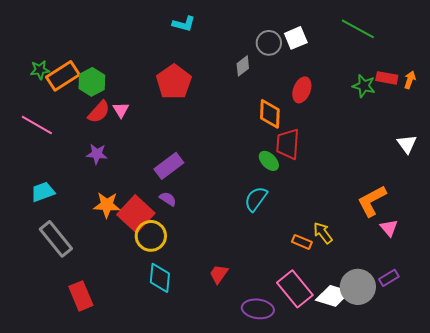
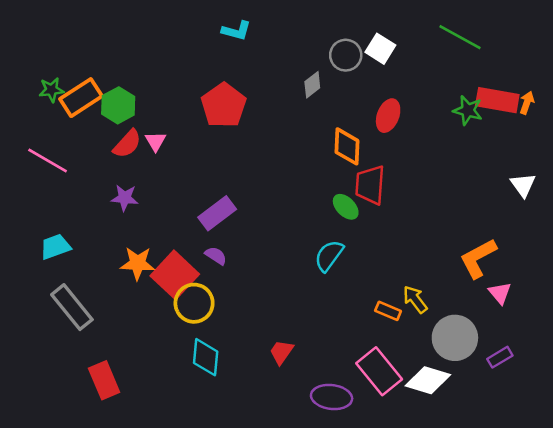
white square: (296, 38) -> (380, 49), turned -35
red rectangle: (387, 78) -> (497, 100), size x1.5
gray circle: (358, 287) -> (455, 338), moved

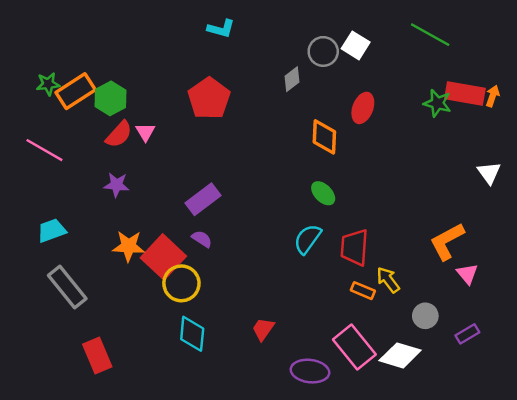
red trapezoid: (370, 185) -> (354, 247), moved
gray circle: (455, 338) -> (425, 316), size x0.6

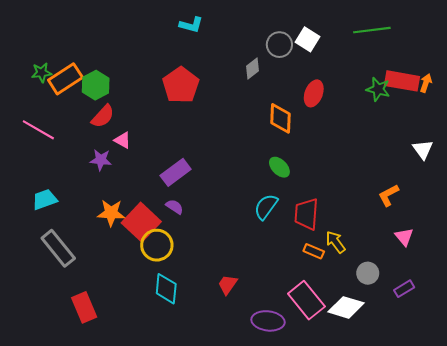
green line: (430, 35) -> (372, 30), turned -36
pink triangle: (145, 132) -> (123, 140), moved, turned -30
orange L-shape: (447, 241) -> (389, 195), moved, size x0.7

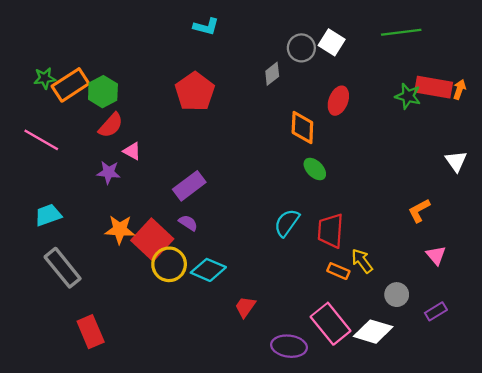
green ellipse: (279, 167) -> (315, 169), moved
cyan diamond: (166, 289) -> (208, 270), moved, turned -72

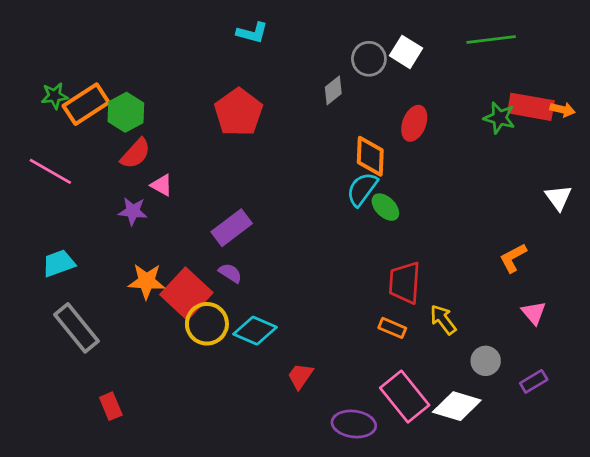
orange arrow: (459, 89) -> (563, 110), turned 84
cyan semicircle: (287, 223) -> (362, 189), moved
orange rectangle: (338, 271) -> (392, 328), moved
red rectangle: (91, 332) -> (111, 406), size x0.7

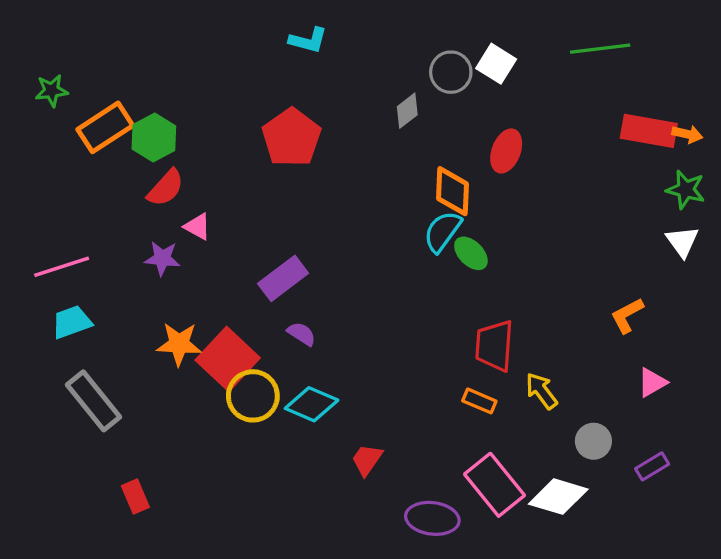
green star: (55, 96) -> (52, 91), moved
green star: (499, 118) -> (686, 190), moved
pink line: (50, 171) -> (62, 267), moved, turned -48
purple semicircle: (230, 273) -> (302, 334), moved
pink triangle: (534, 313) -> (652, 382), turned 40

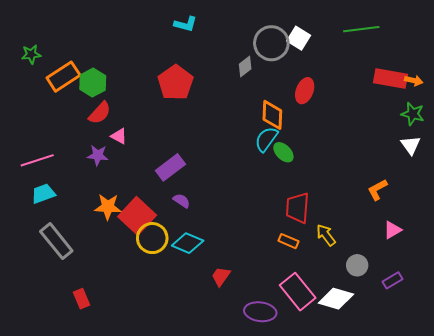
gray circle: (451, 72) -> (271, 43), size x1.4

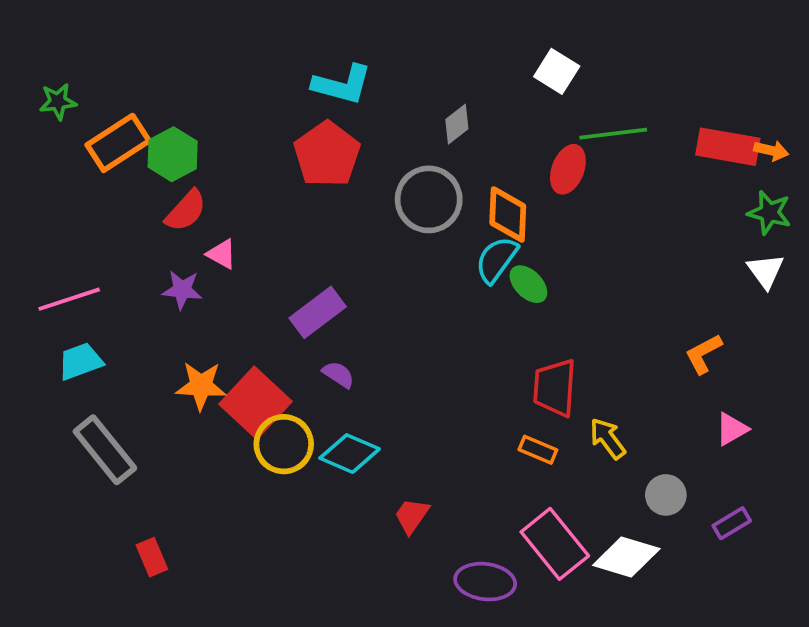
cyan L-shape: (186, 24) -> (342, 85), moved, size x1.4
green line: (361, 29) -> (613, 134), moved
gray circle: (271, 43) -> (429, 199), moved

